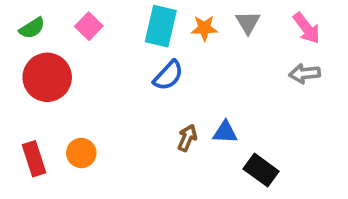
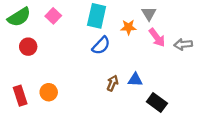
green semicircle: (32, 28) -> (19, 17), size x1.5
orange star: (204, 28) -> (128, 27), moved
pink arrow: (306, 28) -> (157, 38), moved
red circle: (47, 77) -> (28, 47), size x0.6

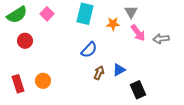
blue semicircle: (101, 45) -> (89, 50), moved
blue triangle: (135, 80) -> (119, 70), turned -32
black rectangle: (157, 102) -> (138, 90), turned 30

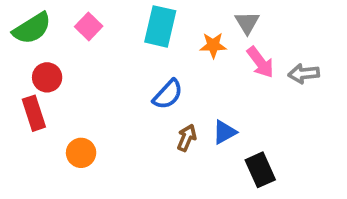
red rectangle: (18, 84) -> (34, 113), moved

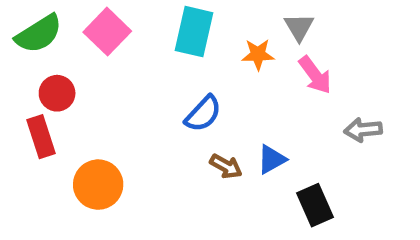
pink square: (89, 26) -> (107, 32), size x1.4
gray arrow: (304, 74) -> (363, 130), moved
brown arrow: (187, 138) -> (226, 166), turned 96
orange circle: (81, 153) -> (98, 185), size x1.4

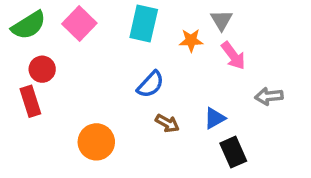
blue triangle: (272, 159) -> (215, 118), moved
orange circle: (98, 185) -> (96, 142), moved

